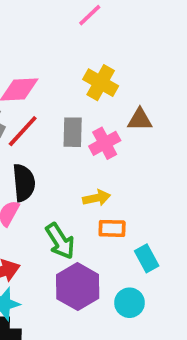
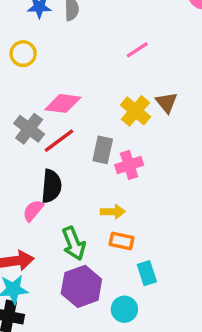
brown triangle: (140, 120) -> (167, 102), moved, turned 40

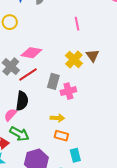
pink line: (137, 50) -> (77, 24), turned -72
green arrow: (74, 243) -> (19, 134), moved, turned -42

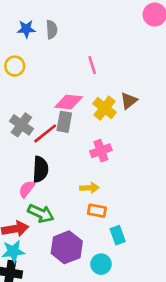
pink line: (77, 24) -> (92, 65), moved
pink diamond: (31, 53) -> (69, 102), moved
brown triangle: (93, 56) -> (129, 101), turned 32
gray rectangle: (53, 81) -> (64, 122), moved

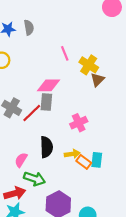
yellow cross: (105, 108) -> (89, 65), moved
black semicircle: (40, 169) -> (46, 147), moved
orange rectangle: (97, 211) -> (84, 162), moved, turned 32
cyan rectangle: (118, 235) -> (97, 160), moved, turned 32

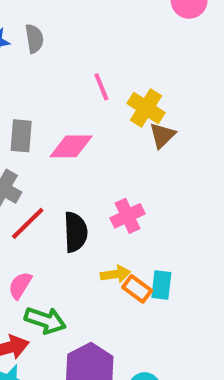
gray rectangle: (46, 102) -> (21, 136), moved
red line: (32, 113) -> (28, 223), moved
black semicircle: (46, 147) -> (75, 232), moved

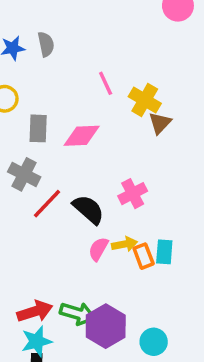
black semicircle: (75, 232) -> (88, 209), turned -44
pink semicircle: (20, 285) -> (98, 249), moved
orange rectangle: (137, 289) -> (144, 256), turned 35
green arrow: (45, 320) -> (78, 313), moved

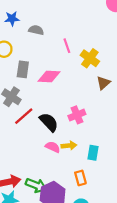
gray semicircle: (46, 44) -> (36, 30), moved, turned -72
brown triangle: (160, 123) -> (103, 83), moved
pink semicircle: (98, 249) -> (53, 147), turned 80
orange rectangle: (144, 256) -> (80, 178), moved

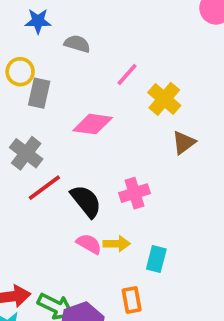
pink line: (67, 46) -> (127, 75), turned 56
gray rectangle: (23, 69) -> (39, 93), moved

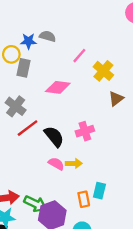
blue star: (38, 21) -> (28, 41), moved
cyan rectangle: (156, 259) -> (99, 191), moved

